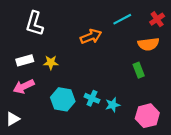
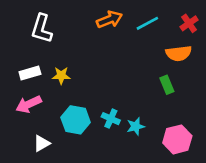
orange arrow: (91, 37) -> (109, 19), moved
white triangle: (13, 119) -> (42, 143), moved

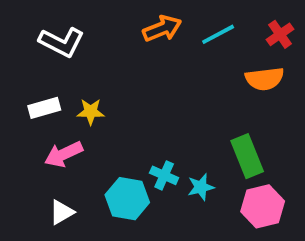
white L-shape: (42, 29) -> (62, 42), turned -80
green rectangle: (167, 85) -> (247, 156), moved, size x1.5
pink arrow: (29, 104) -> (64, 154), moved
cyan hexagon: (76, 120) -> (127, 199), moved

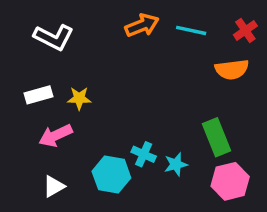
cyan line: (218, 34) -> (191, 30), turned 40

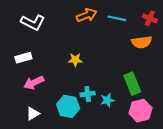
red cross: (245, 30) -> (150, 18), turned -32
yellow star: (79, 98) -> (75, 60), moved
cyan cross: (144, 154) -> (88, 94), turned -32

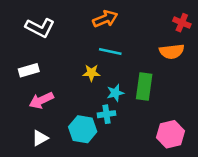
cyan line: (117, 18) -> (110, 51), moved
green rectangle: (132, 84) -> (144, 87), moved, turned 30
cyan star: (107, 100) -> (115, 93), moved

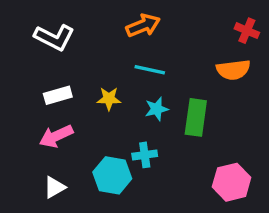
white rectangle: (29, 70) -> (58, 95), moved
yellow star: (91, 73) -> (109, 99), moved
cyan star: (115, 93) -> (157, 109), moved

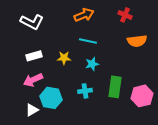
red cross: (247, 31) -> (125, 15), moved
green rectangle: (196, 117) -> (115, 87), moved
cyan hexagon: (112, 175) -> (51, 98), moved
pink hexagon: (232, 182) -> (142, 96), moved

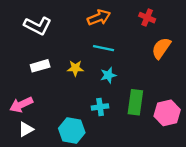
orange semicircle: (137, 41) -> (161, 48), turned 132
pink arrow: (33, 80) -> (21, 105), moved
cyan hexagon: (51, 98) -> (72, 130), moved
white triangle: (32, 110) -> (26, 129), moved

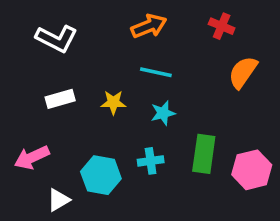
white triangle: (26, 129) -> (58, 200), moved
cyan hexagon: (72, 130) -> (101, 175), moved

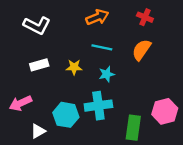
orange semicircle: (243, 72) -> (141, 50), moved
green rectangle: (204, 154) -> (133, 128), moved
cyan cross: (151, 161) -> (98, 106), size x1.6

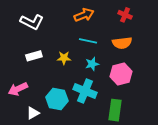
orange semicircle: (141, 50) -> (122, 43), turned -132
cyan cross: (98, 106) -> (85, 91), turned 30
pink hexagon: (165, 111) -> (121, 74), moved

